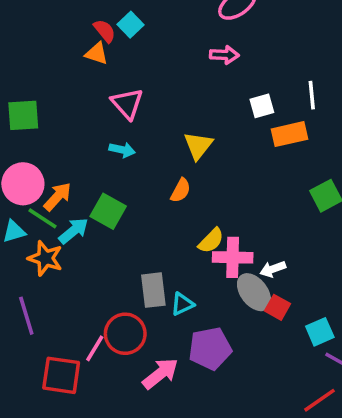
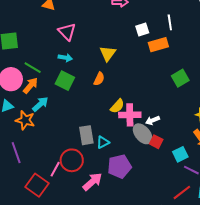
green square: (108, 211) -> (65, 81), moved
green line: (42, 218) -> (33, 68), moved
red square: (61, 375) -> (37, 185), turned 30

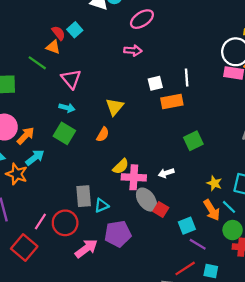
green line: (33, 68) -> (37, 63), moved
white arrow: (152, 120) -> (166, 173), moved
pink line: (55, 169) -> (40, 222), moved

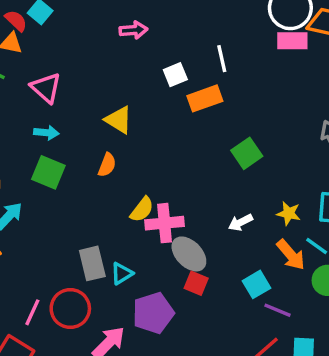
yellow triangle: (115, 107) -> (119, 120), turned -30
white arrow: (166, 173) -> (240, 222), moved
red square: (161, 210) -> (196, 283), moved

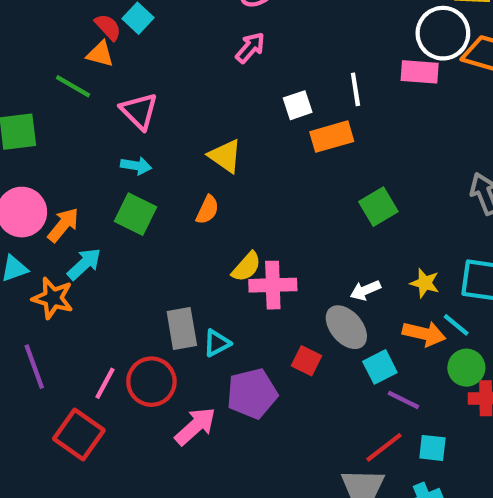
pink arrow: (133, 30) -> (250, 48), turned -48
pink rectangle: (292, 41) -> (420, 72), moved
gray ellipse: (189, 254) -> (346, 327), moved
orange arrow: (291, 255) -> (424, 334), turned -40

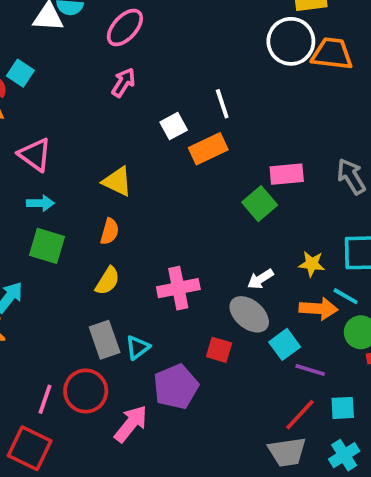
pink rectangle: (420, 72) -> (287, 174), moved
yellow semicircle: (246, 267) -> (108, 281), moved

